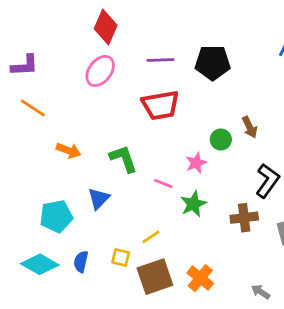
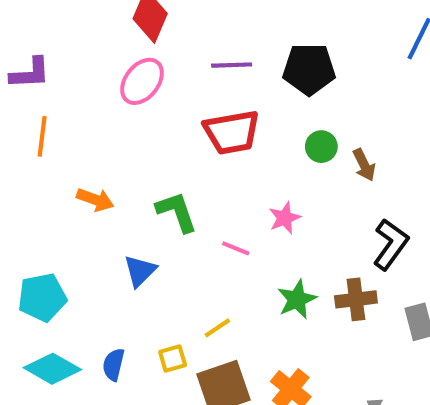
orange line: (33, 108) -> (42, 136), turned 64
green circle: (221, 140) -> (321, 147), moved
green star: (193, 204) -> (297, 299), moved
cyan pentagon: (56, 216) -> (42, 297), moved
yellow square: (121, 258) -> (173, 358), turned -30

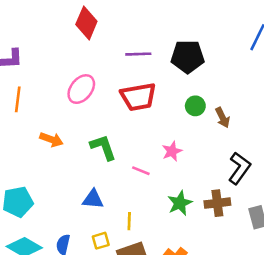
pink ellipse: (142, 81) -> (81, 89), moved
blue triangle: (140, 271) -> (93, 199), moved, turned 50
yellow line: (217, 328) -> (129, 221), turned -54

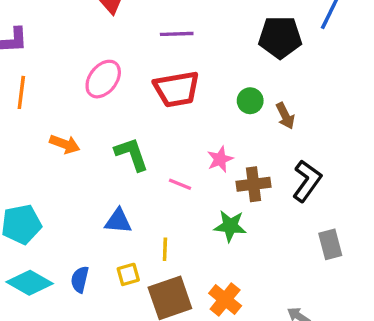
black pentagon: (188, 57) -> (280, 37), moved
green star: (180, 203) -> (230, 226), turned 30
brown cross: (217, 203) -> (253, 184), moved

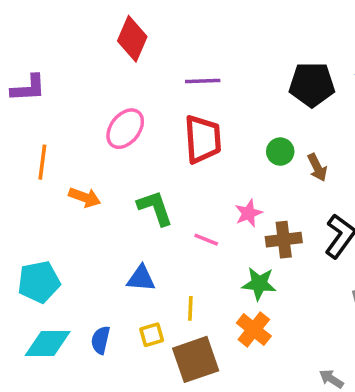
red trapezoid: (177, 89) -> (203, 139), turned -84
orange line: (21, 92) -> (42, 162), moved
cyan diamond: (30, 283) -> (48, 344), turned -30
orange cross: (225, 299) -> (254, 329), moved

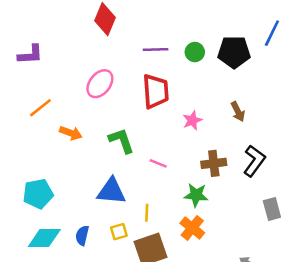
green circle: (280, 152) -> (195, 52), moved
orange line: (42, 162) -> (40, 108), turned 45
pink star: (249, 213) -> (192, 120), moved
blue triangle: (141, 278) -> (111, 191), size x1.4

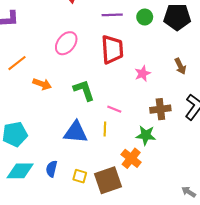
yellow line: (147, 213) -> (105, 129), moved
orange cross: (192, 228) -> (131, 158), moved
yellow square: (119, 232) -> (80, 176), moved, turned 32

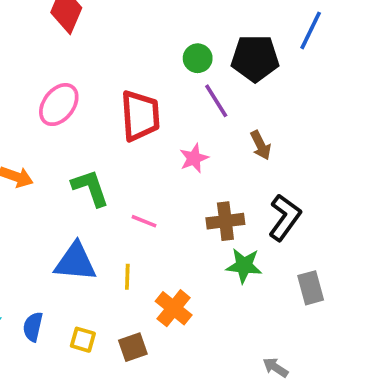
purple line: (112, 15) -> (216, 101), moved, turned 60
yellow line: (105, 129) -> (127, 277), moved
green star: (146, 135) -> (244, 266), moved
brown square: (108, 180) -> (133, 347), size x0.6

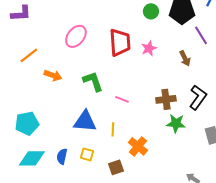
purple line: (216, 101) -> (201, 35), moved
pink star: (194, 158) -> (149, 48), moved
yellow square: (83, 340) -> (87, 154), moved

